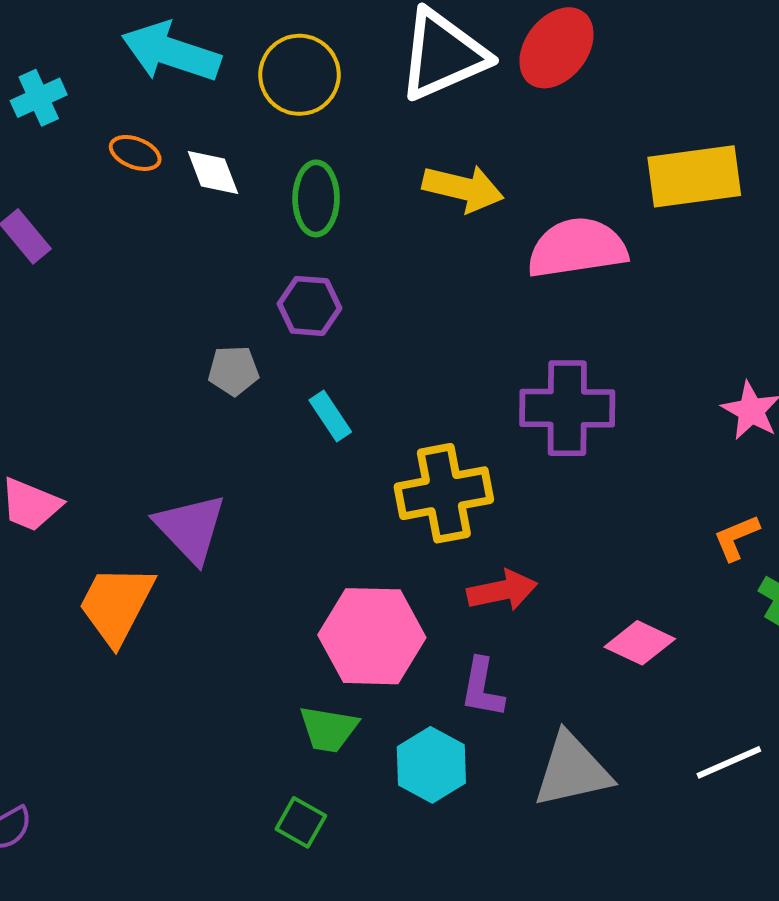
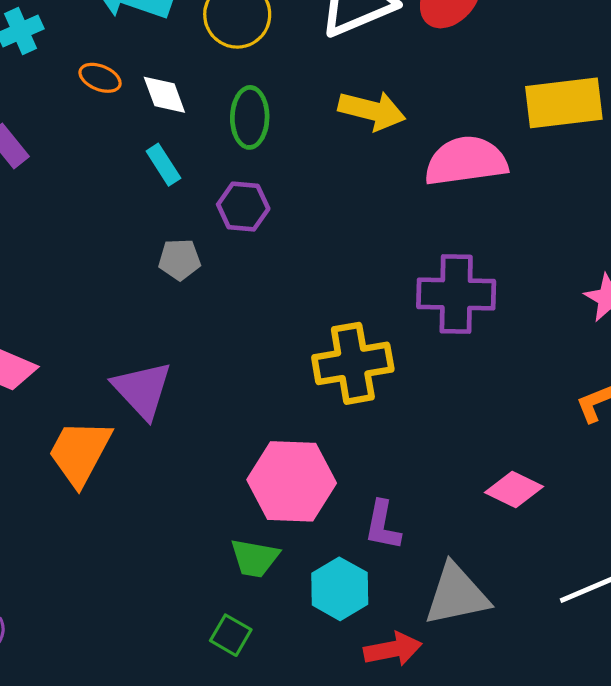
cyan rectangle: (330, 416) -> (163, 165), moved
red arrow: (502, 590) -> (393, 649), moved

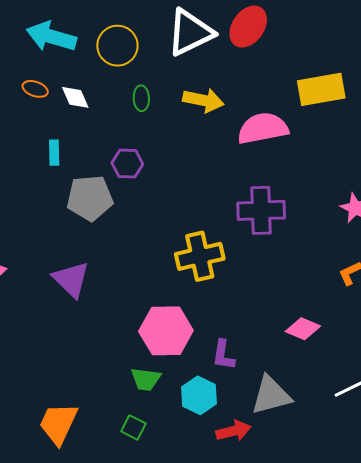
green ellipse: (250, 117) -> (141, 98), moved, size x0.7
cyan rectangle: (163, 165) -> (54, 153), moved, turned 35
gray pentagon: (179, 259) -> (90, 198), size x1.8
orange trapezoid: (80, 452) -> (58, 424), moved

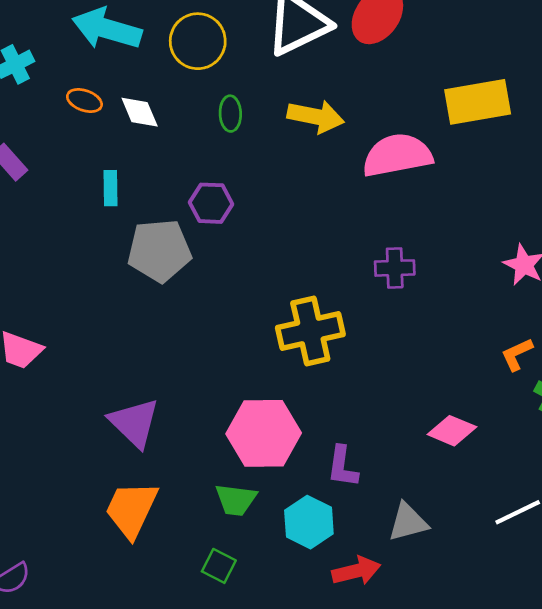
purple cross: (261, 210) -> (395, 268), size x0.6
purple triangle: (71, 279) -> (134, 423), moved
gray triangle: (271, 395) -> (408, 522), size x0.7
orange trapezoid: (58, 424) -> (131, 509), moved

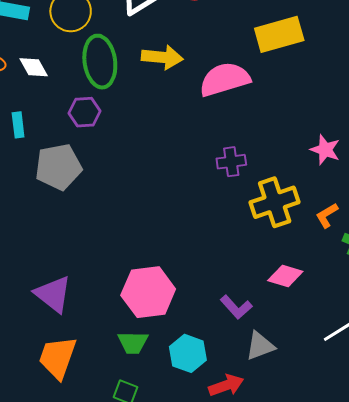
green ellipse: (230, 114) -> (100, 62), size x2.0
purple hexagon: (211, 203) -> (84, 112), moved
yellow cross: (310, 331) -> (275, 202), moved
purple L-shape: (342, 467) -> (236, 307), moved, turned -44

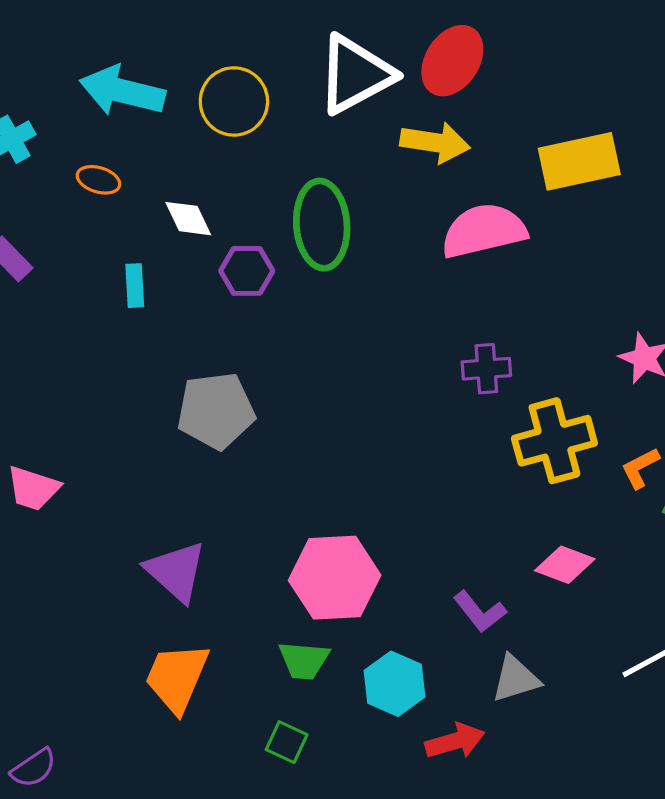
yellow arrow: (162, 57) -> (435, 142), moved
green ellipse: (100, 62) -> (322, 225), moved
white diamond: (34, 67) -> (188, 219), moved
gray pentagon: (58, 167) -> (216, 411), moved

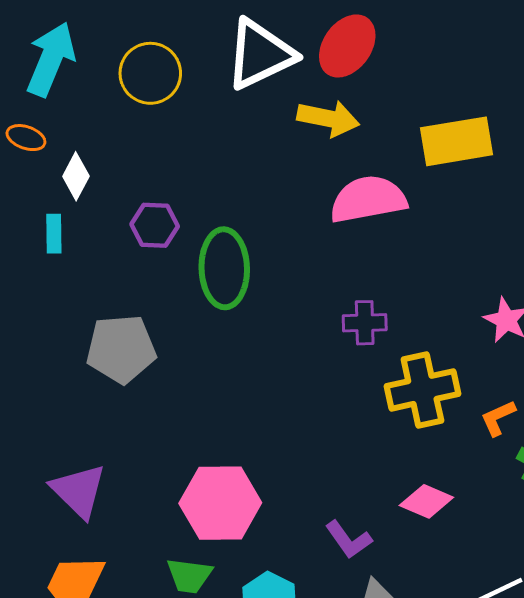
cyan arrow: (122, 91) -> (51, 59), turned 96
white diamond: (188, 219) -> (76, 176), moved, turned 51
green ellipse: (322, 225) -> (224, 268), moved

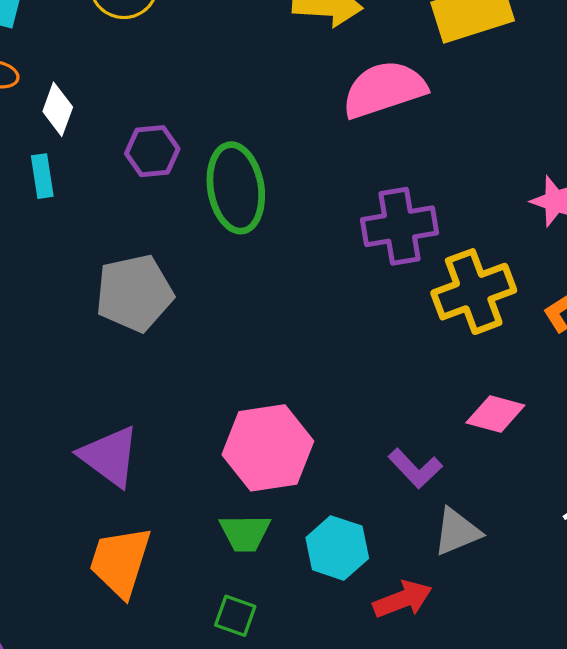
purple cross: (365, 323) -> (399, 226), size x1.5

